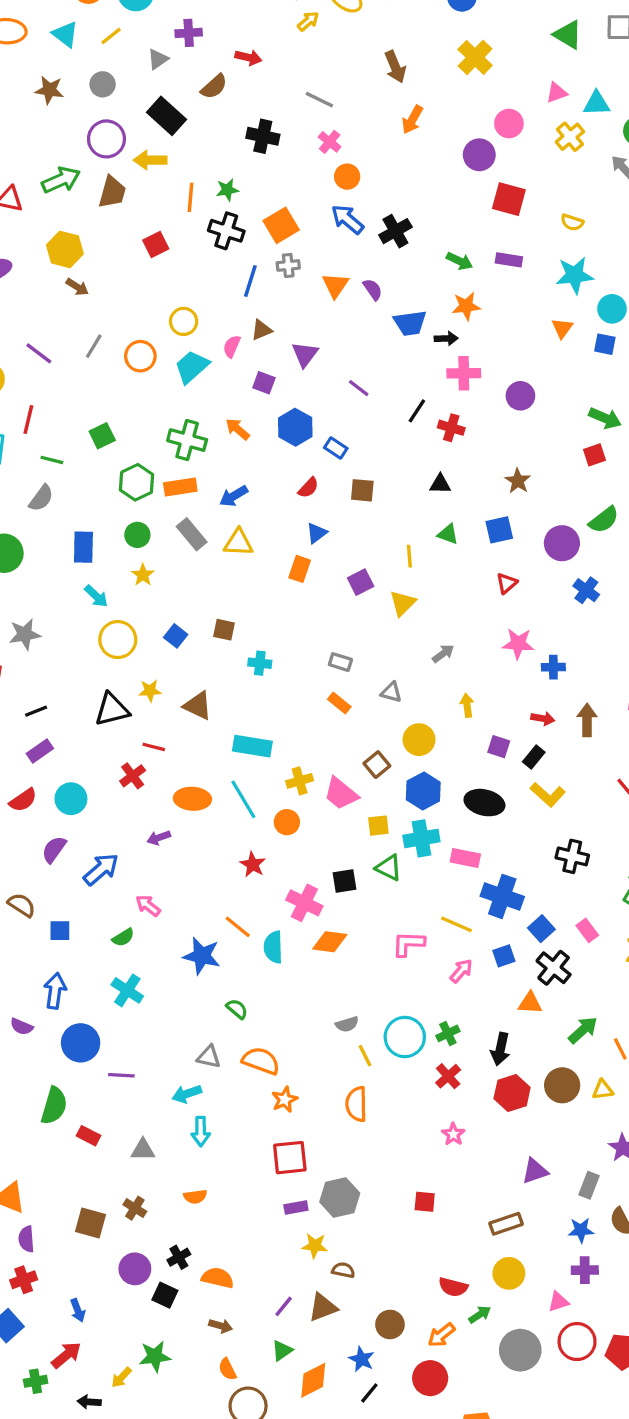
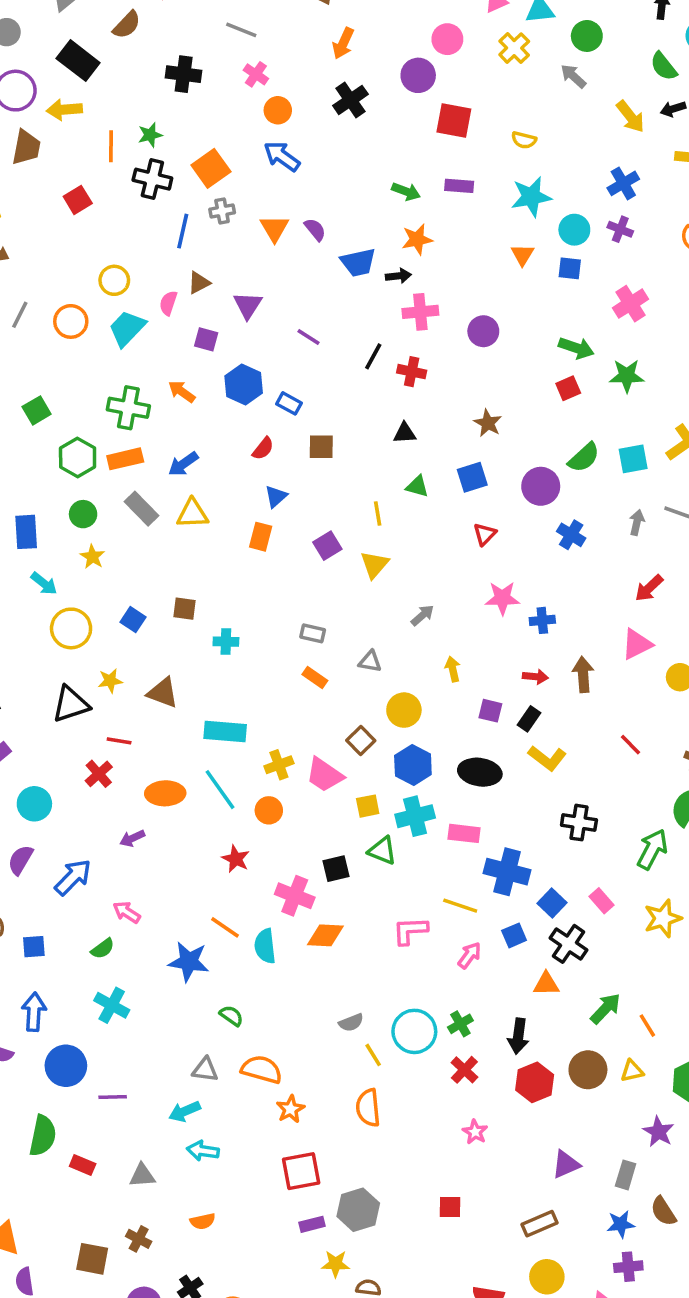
black cross: (395, 231) -> (350, 100), moved
cyan arrow: (201, 1131) -> (203, 1151), turned 104

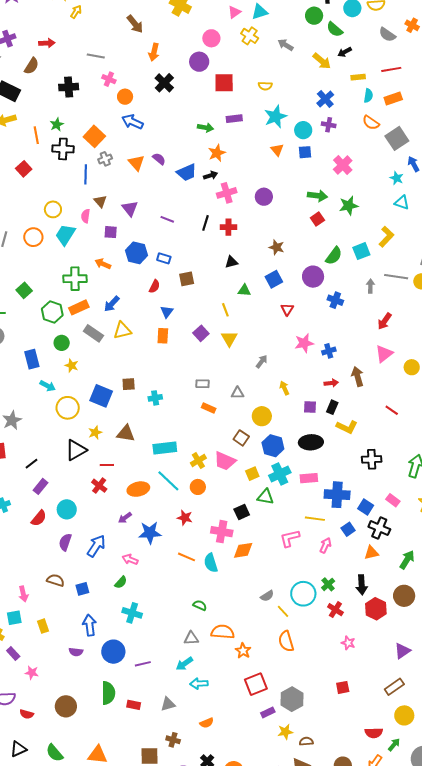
green circle: (587, 36) -> (314, 16), moved
brown triangle: (199, 283) -> (100, 201), turned -32
blue square: (133, 620) -> (101, 396), size x1.6
blue star: (189, 962) -> (150, 533), moved

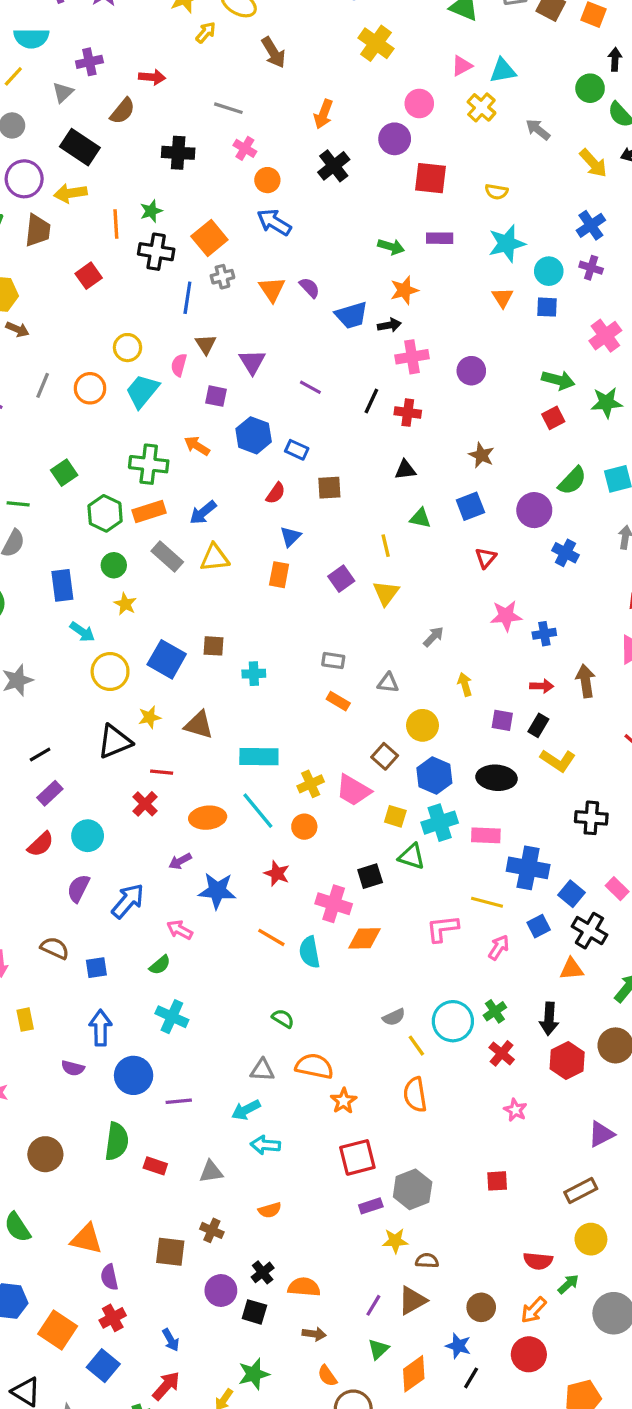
brown arrow: (135, 24) -> (273, 52), moved
yellow square: (252, 474) -> (395, 816), turned 32

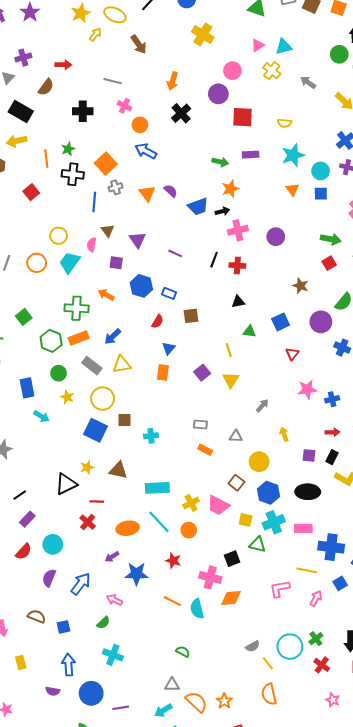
brown star: (481, 455) -> (301, 286), moved
yellow circle: (110, 672) -> (103, 399), moved
orange semicircle: (314, 1066) -> (196, 702), moved, turned 35

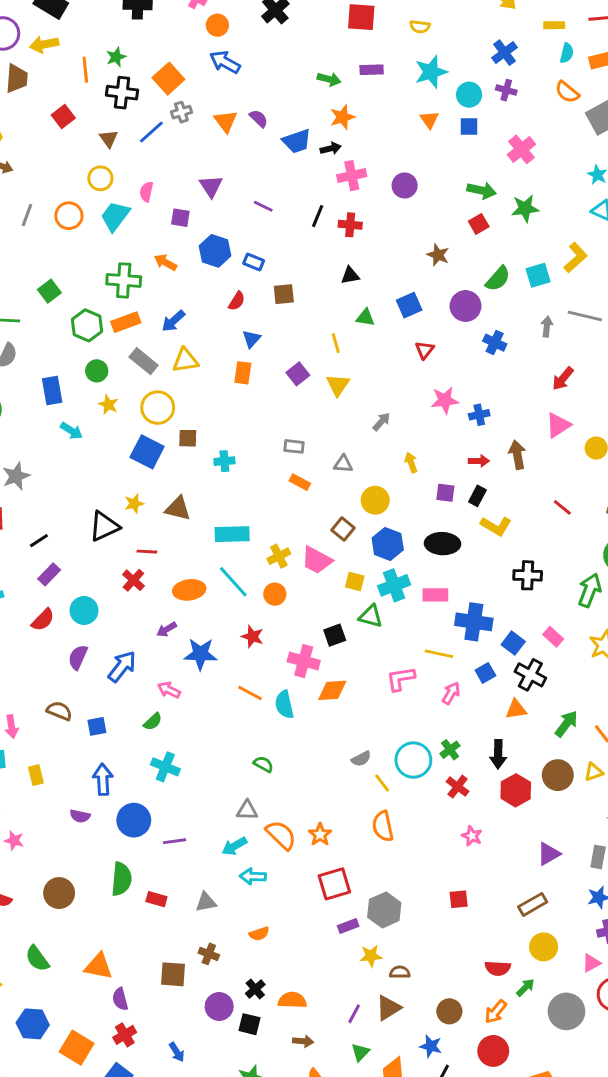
blue line: (94, 202) -> (151, 132), turned 42
brown triangle: (108, 231) -> (109, 139), moved

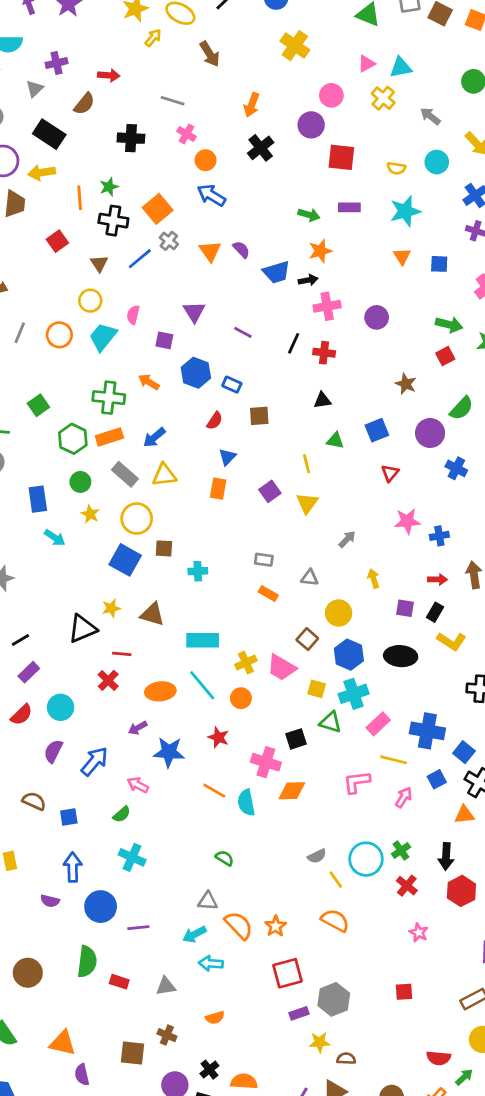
cyan circle: (469, 95) -> (437, 162), moved
gray cross: (181, 112) -> (169, 241), turned -36
pink rectangle: (435, 595) -> (378, 724), moved, turned -45
orange semicircle: (383, 826) -> (335, 920), turned 128

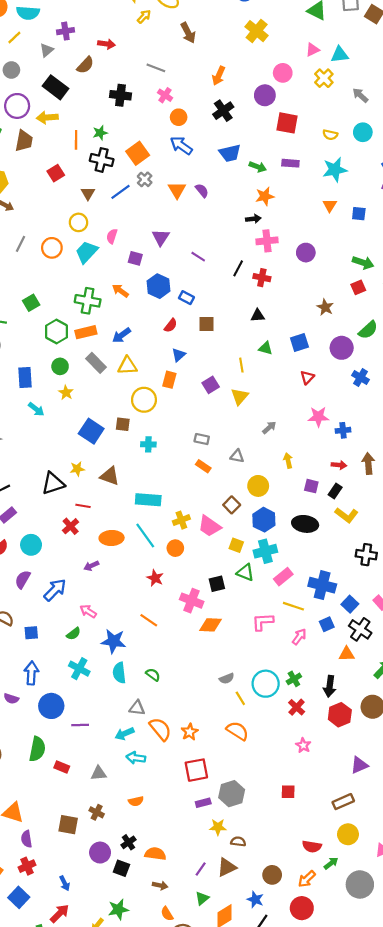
blue trapezoid: (276, 272) -> (230, 153), moved
yellow circle: (137, 519) -> (144, 400), moved
blue star: (169, 752) -> (114, 641), moved
cyan semicircle: (246, 803) -> (119, 673), moved

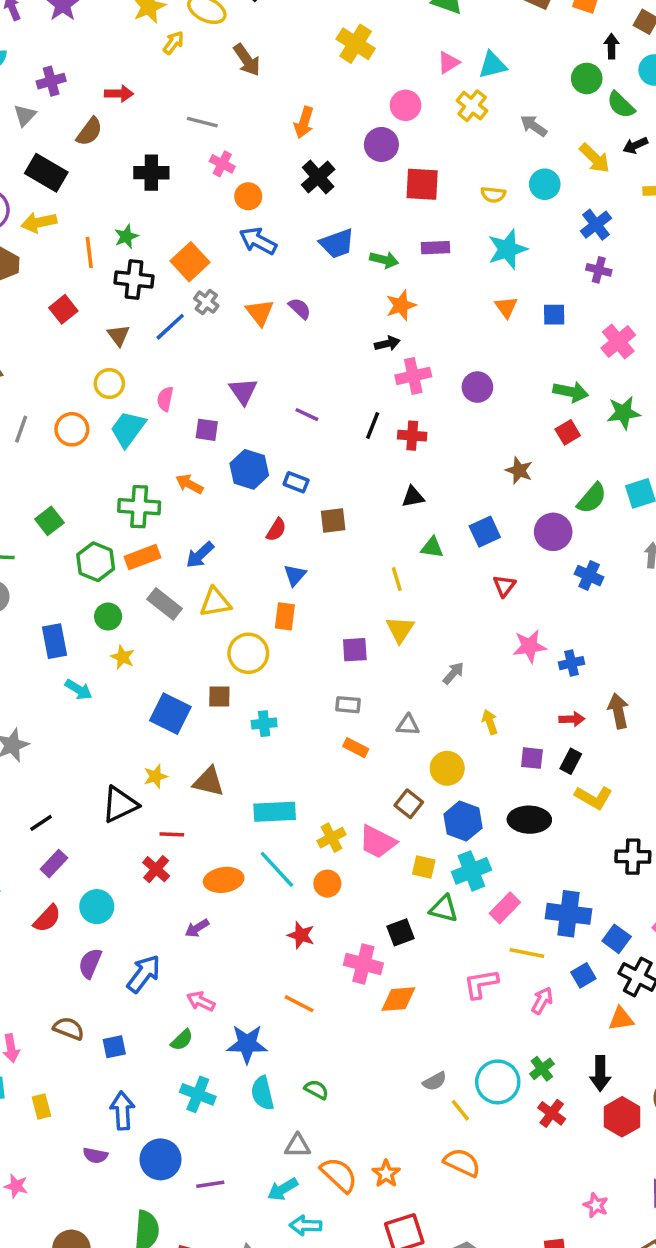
purple square: (211, 385) -> (355, 650), moved, turned 35
pink star: (303, 745) -> (596, 1205), moved

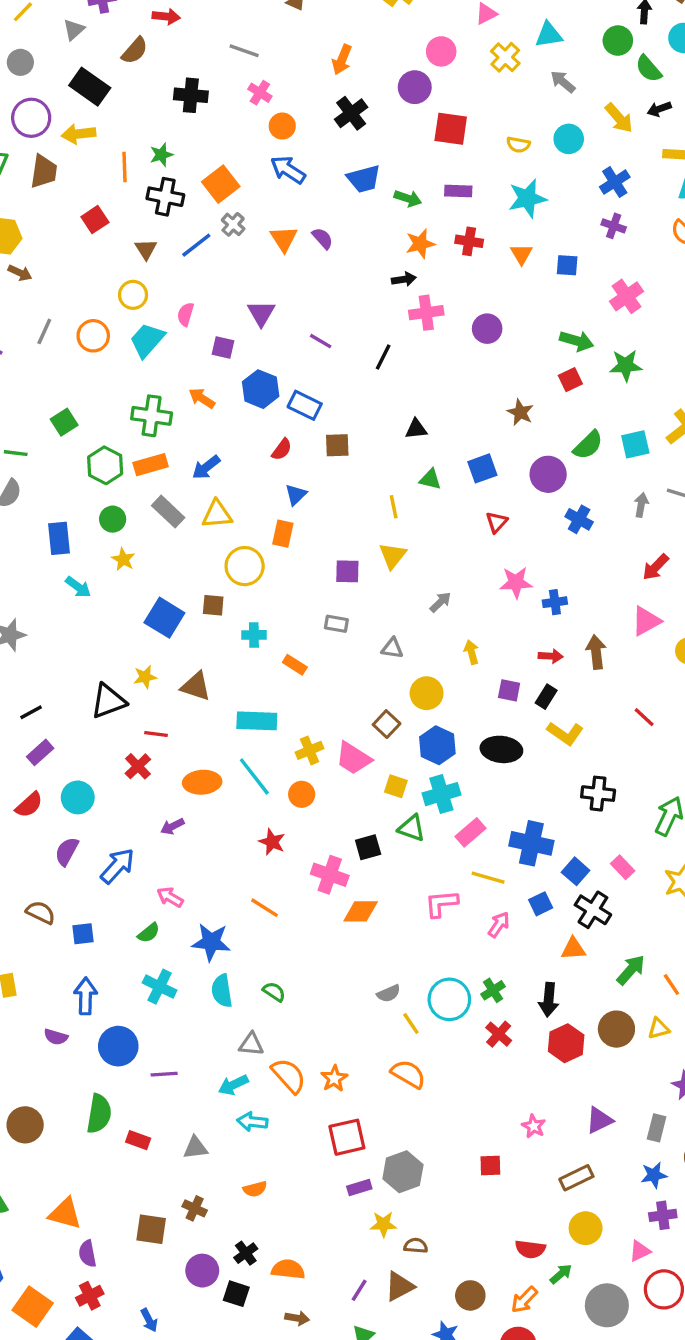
cyan triangle: (493, 65) -> (549, 35), moved
red cross: (412, 436) -> (469, 241), moved
blue rectangle: (296, 482) -> (305, 405), size x1.4
orange rectangle: (356, 748) -> (295, 665), moved

